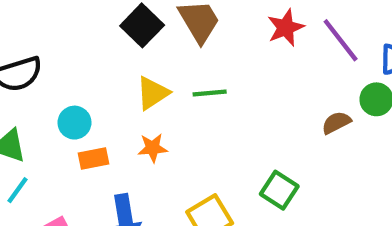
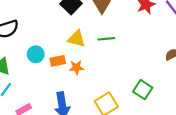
yellow triangle: (153, 93) -> (77, 39), turned 48
orange rectangle: (94, 158) -> (58, 61), moved

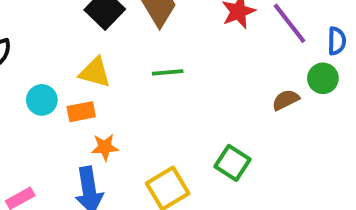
yellow triangle: (77, 39) -> (95, 72), moved
orange star: (77, 68) -> (105, 147), moved

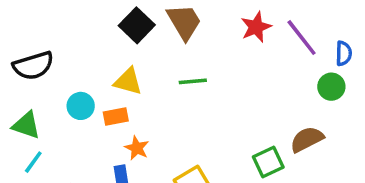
brown semicircle: (286, 100) -> (307, 139), moved, size x1.4
orange star: (105, 147) -> (137, 148), turned 30
green square: (233, 163) -> (268, 162), moved, turned 32

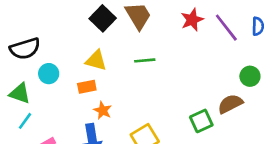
blue semicircle: (344, 53) -> (258, 26), moved
green circle: (331, 87) -> (250, 76), moved
cyan circle: (81, 106) -> (49, 74), moved

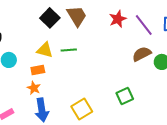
green line: (145, 60) -> (69, 50), moved
brown semicircle: (230, 104) -> (142, 54), moved
orange star: (103, 110) -> (34, 88), moved

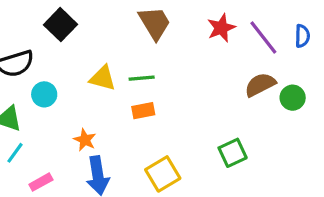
black square: (50, 18) -> (60, 25), moved
orange rectangle: (38, 70) -> (143, 111), moved

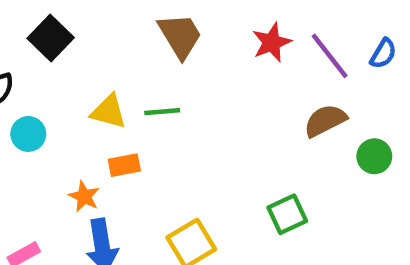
blue semicircle: (302, 36) -> (383, 54), turned 30
green circle: (293, 98) -> (374, 156), moved
orange rectangle: (143, 111) -> (124, 165), moved

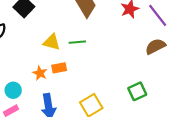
cyan circle: (28, 134) -> (13, 90), moved
orange star: (84, 196) -> (40, 73), moved

